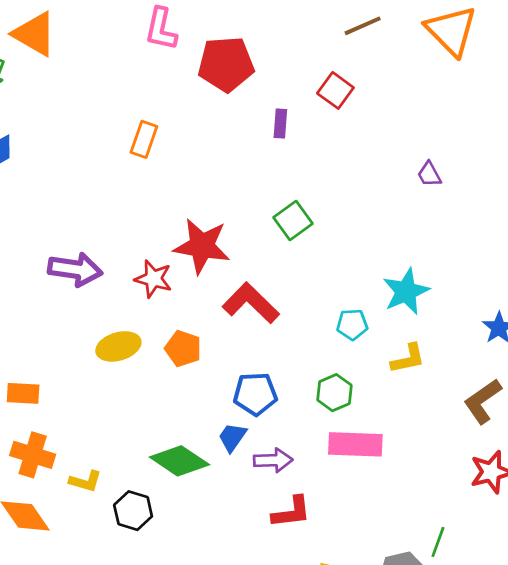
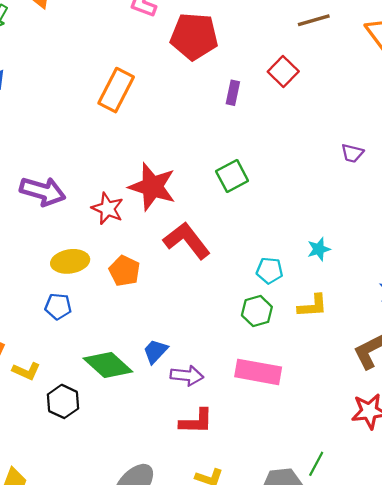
orange rectangle: (144, 139) -> (116, 90), size x1.4
purple trapezoid: (429, 174) -> (352, 153), turned -55
cyan star: (406, 291) -> (319, 249), size x0.6
green hexagon: (334, 393) -> (257, 311), moved
blue pentagon: (255, 394) -> (58, 306), moved, size x0.7

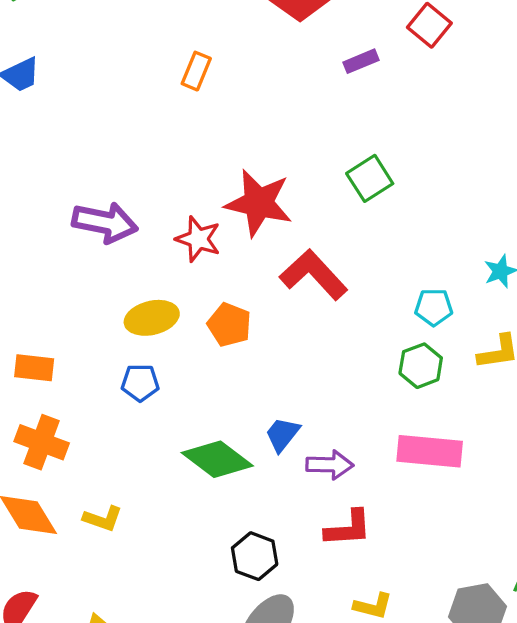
orange rectangle: (116, 90) -> (196, 71), size x0.6
purple rectangle: (233, 93) -> (361, 61), turned 60
yellow L-shape: (26, 371) -> (103, 519), moved
black hexagon: (63, 401) -> (255, 556), moved

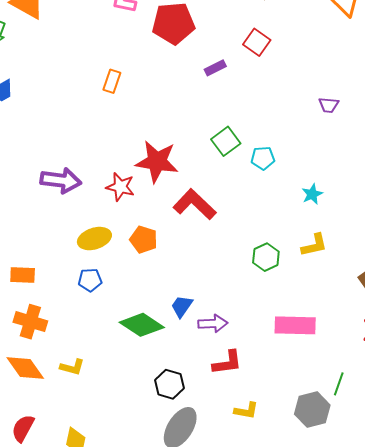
cyan pentagon: (434, 307) -> (263, 158), moved
pink rectangle: (430, 451) -> (295, 325), moved

